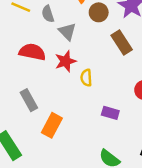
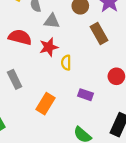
gray triangle: (67, 32) -> (52, 21), turned -42
orange rectangle: (52, 125) -> (45, 104), moved

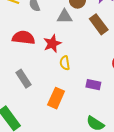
gray triangle: (52, 21) -> (65, 17), moved
yellow semicircle: (66, 63) -> (65, 63), moved

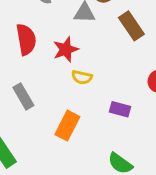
red semicircle: (24, 38) -> (26, 39), turned 70
yellow semicircle: (65, 63) -> (82, 77), turned -72

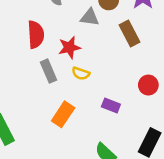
gray rectangle: (23, 96) -> (49, 71), moved

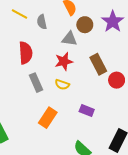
brown rectangle: (130, 33) -> (98, 64), moved
red star: (69, 47) -> (64, 61), moved
red circle: (148, 85) -> (117, 80), moved

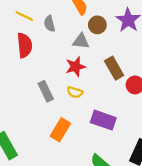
red semicircle: (26, 53) -> (25, 45), moved
purple rectangle: (87, 111) -> (103, 120), size x1.5

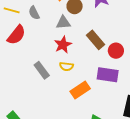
red semicircle: (25, 45) -> (16, 35), turned 55
purple rectangle: (103, 120) -> (108, 75), moved
orange rectangle: (60, 130) -> (80, 90), moved, turned 36

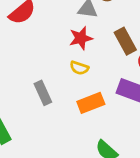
gray rectangle: (42, 70) -> (43, 93), moved

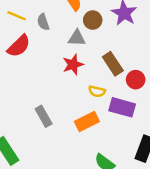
yellow semicircle: (79, 68) -> (97, 91), moved

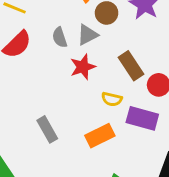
gray semicircle: (43, 22) -> (60, 37), moved
gray triangle: (77, 38) -> (87, 35), turned -30

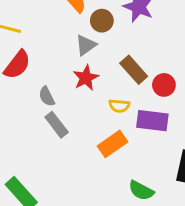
gray semicircle: (60, 37) -> (47, 96), moved
gray rectangle: (47, 129) -> (57, 125), moved

